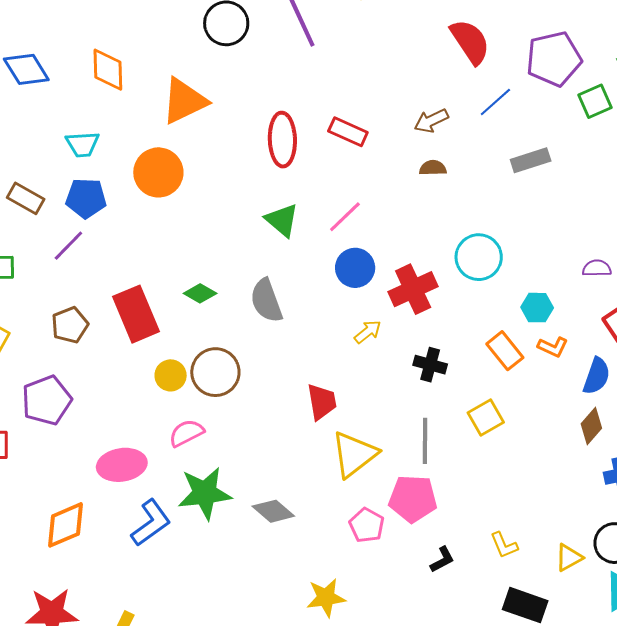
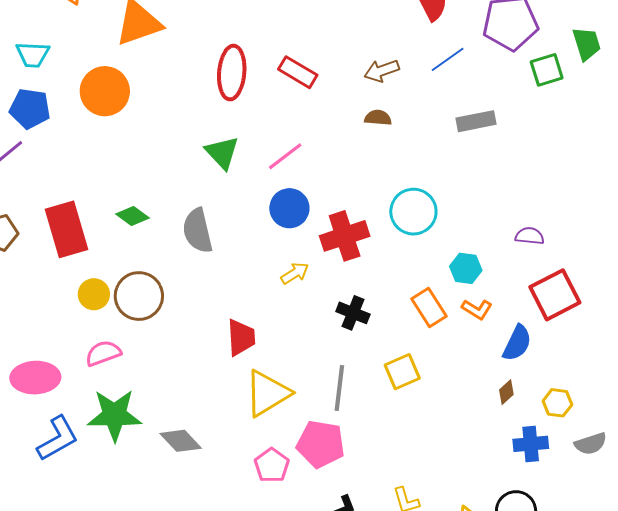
brown diamond: (591, 426) -> (506, 392), size x0.7

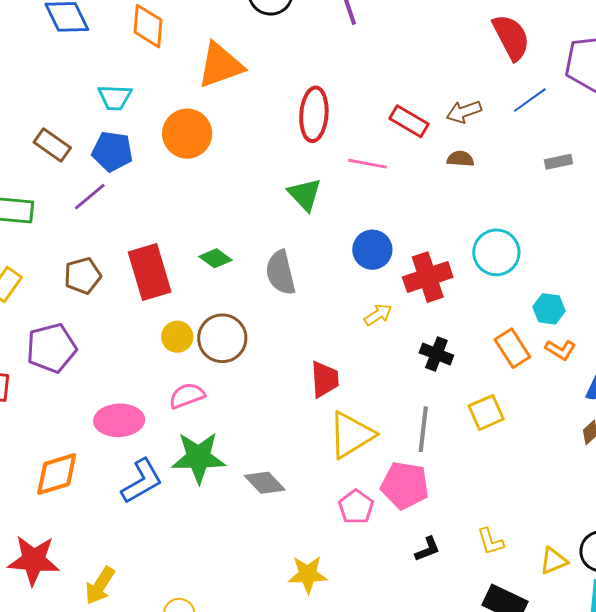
red rectangle: (298, 72) -> (409, 121), moved
gray rectangle: (476, 121) -> (558, 162), size x0.7
pink line: (285, 156) -> (367, 164), moved, turned 48

